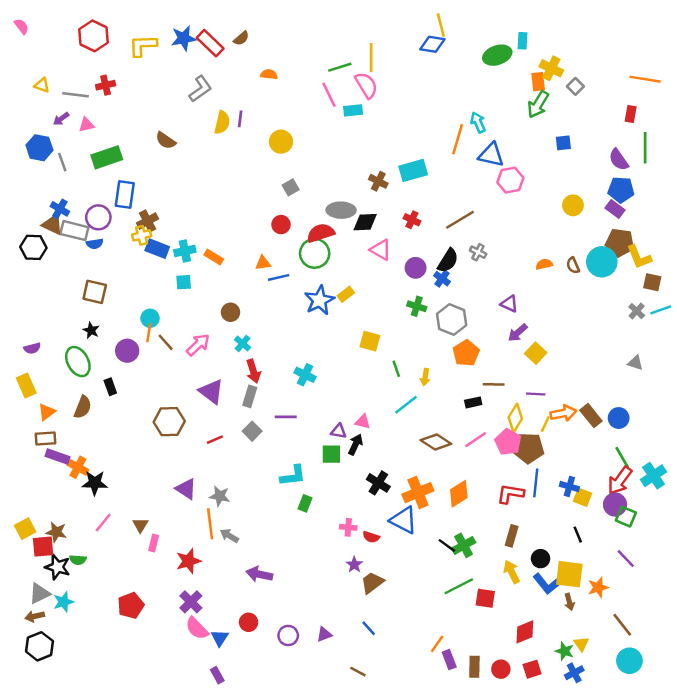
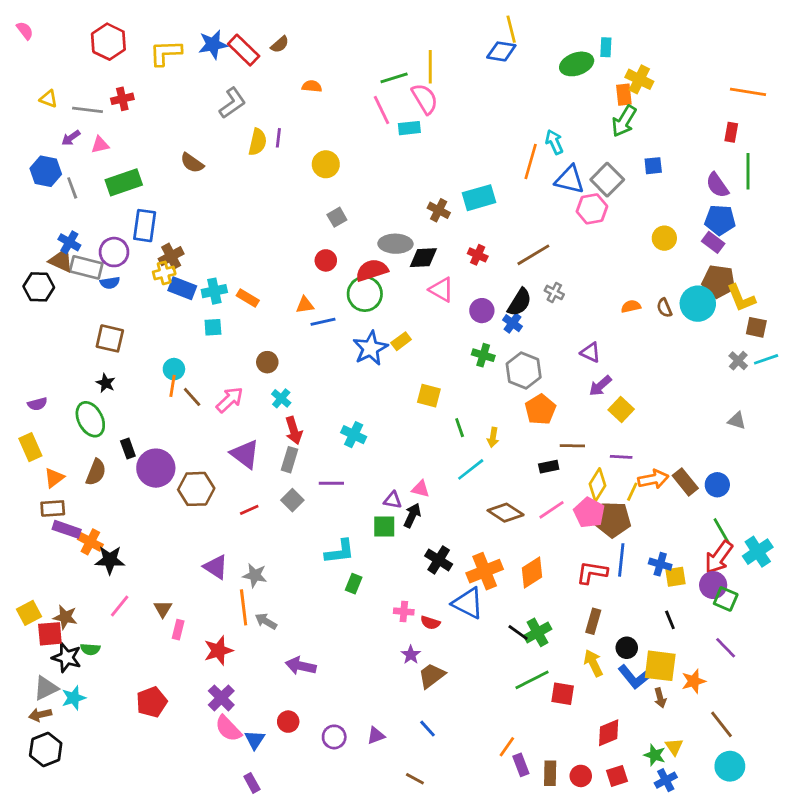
gray square: (575, 86) -> (607, 180), moved, size x1.6
purple circle: (127, 351) -> (156, 468), moved, size x1.4
yellow square: (583, 497) -> (676, 577), turned -30

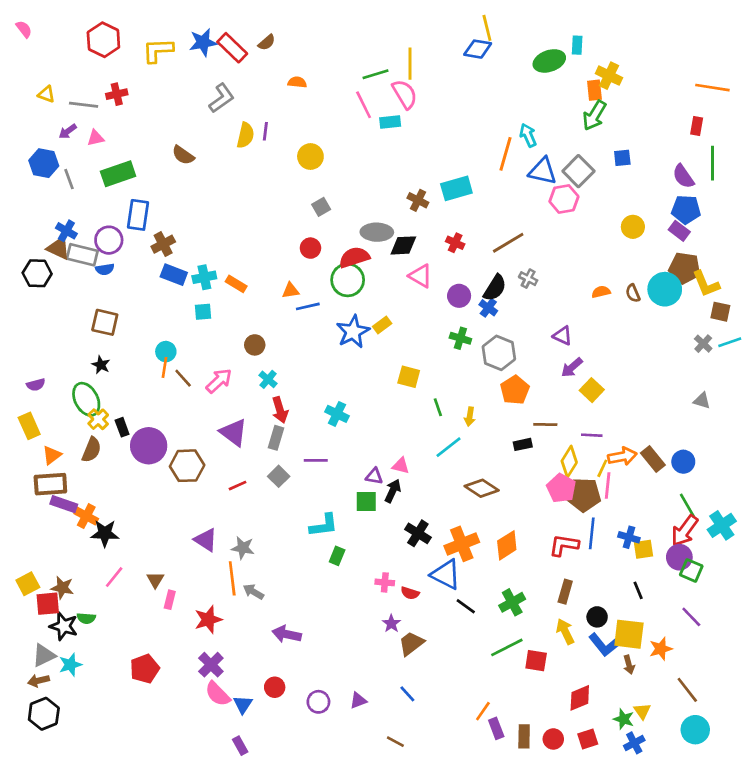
yellow cross: (164, 273) -> (98, 419), moved, turned -30
brown rectangle: (53, 508) -> (50, 484), size x1.4
pink line: (552, 510) -> (608, 486), moved, turned -50
black line: (518, 632) -> (466, 606), moved

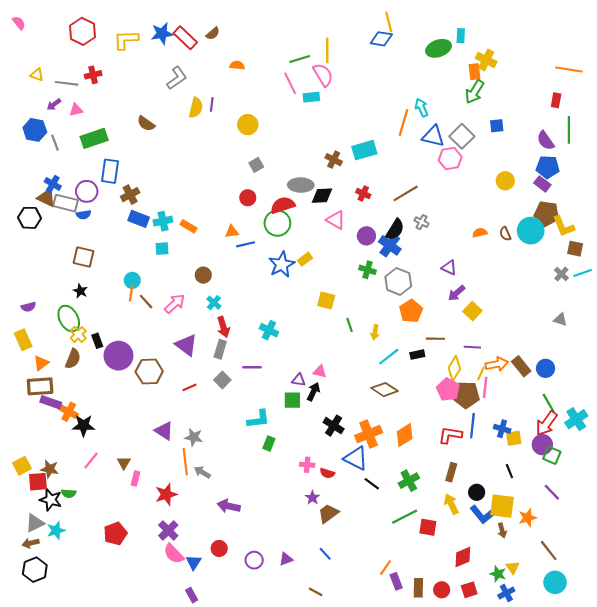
blue cross: (488, 308) -> (390, 245), size x1.5
cyan line: (448, 447) -> (389, 357), moved

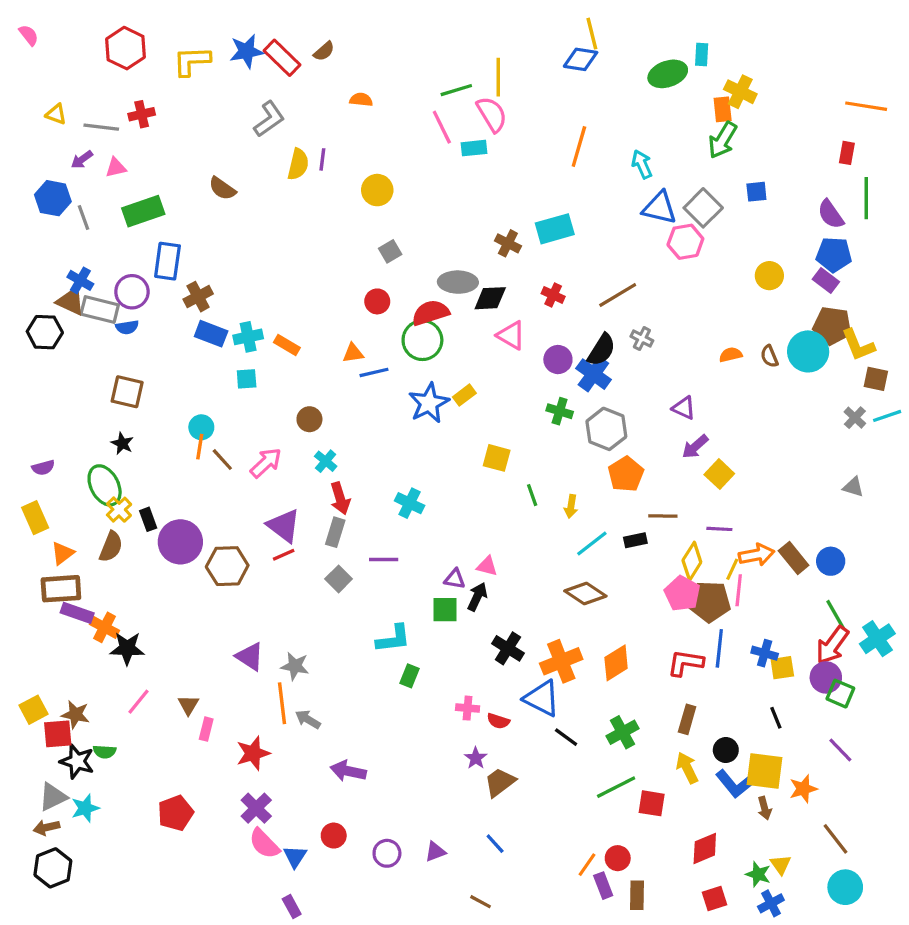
orange line: (404, 122) -> (579, 147), moved
red line: (189, 387) -> (284, 555), moved
red circle: (442, 590) -> (618, 858), moved

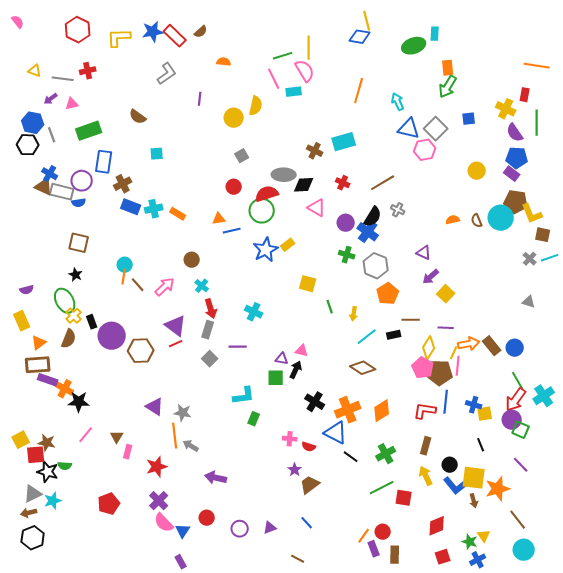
yellow cross: (740, 92) -> (506, 109), moved
yellow semicircle: (298, 164) -> (256, 106), moved
black hexagon: (45, 332) -> (28, 145), moved
cyan square: (247, 379) -> (157, 154), moved
orange star: (803, 789) -> (498, 489), size x1.4

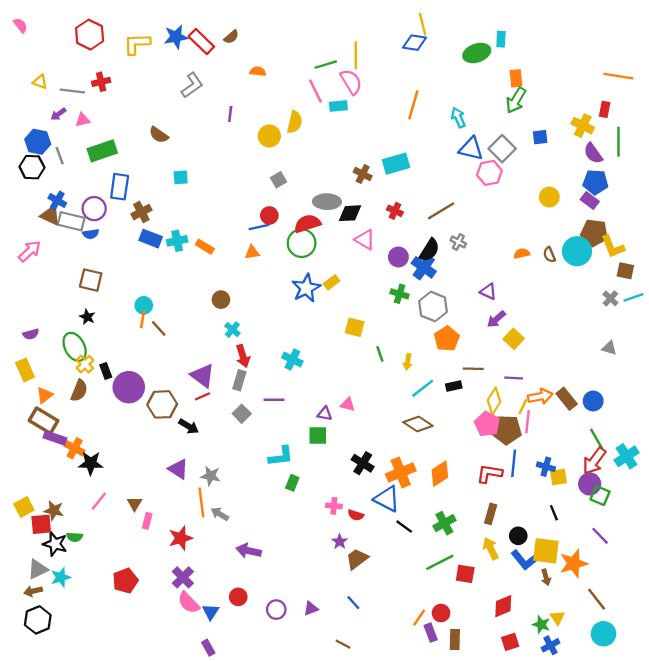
blue line: (232, 231) -> (259, 227), moved
pink arrow: (165, 287) -> (30, 251), moved
brown rectangle: (38, 365) -> (43, 421), turned 35
black arrow: (296, 370) -> (189, 426), moved, turned 96

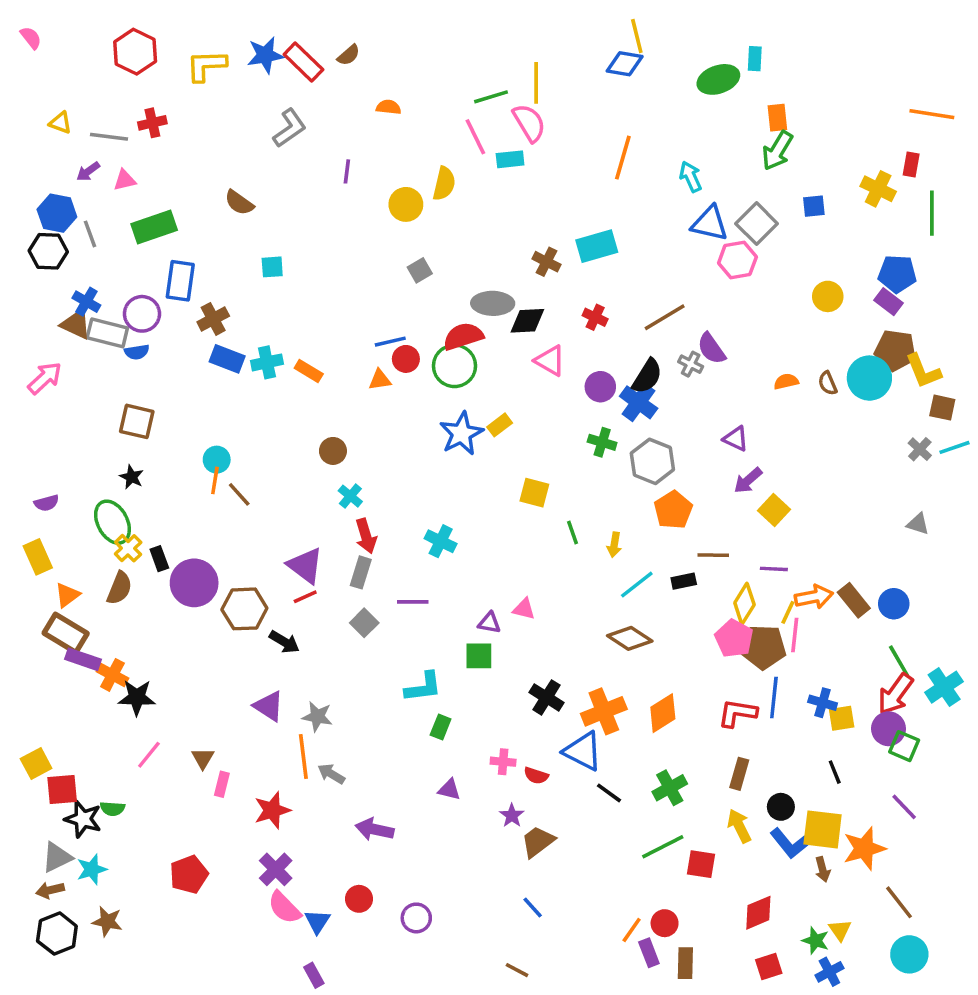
purple semicircle: (593, 153) -> (711, 349), moved
red circle: (269, 215) -> (406, 359), moved
brown star: (54, 510) -> (107, 921), moved
purple triangle: (311, 608) -> (449, 789), moved, turned 35

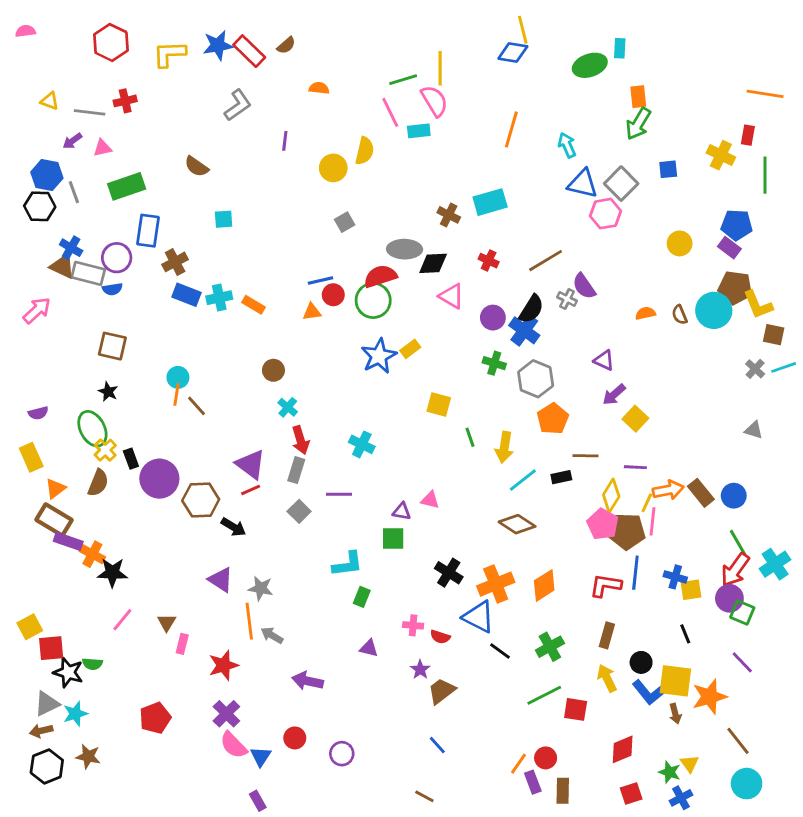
pink semicircle: (31, 38) -> (25, 31), turned -60
yellow arrow: (614, 545) -> (504, 447), size x1.5

